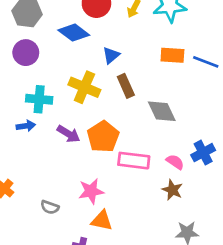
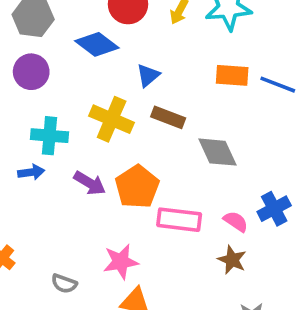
brown rectangle: (126, 86) -> (168, 117), turned -45

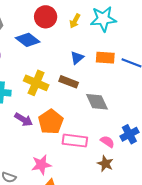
blue triangle: (148, 75) -> (77, 58), moved

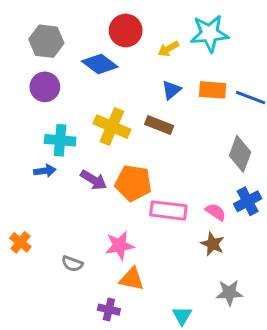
yellow arrow: (75, 21) -> (168, 49), moved, turned 32
gray diamond: (97, 102) -> (240, 154), moved, turned 45
orange pentagon: (51, 122) -> (133, 183), turned -30

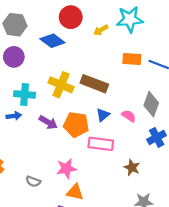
blue triangle: (171, 90) -> (103, 115), moved
brown rectangle: (159, 125) -> (94, 84), size x1.4
pink semicircle: (216, 212) -> (129, 116), moved

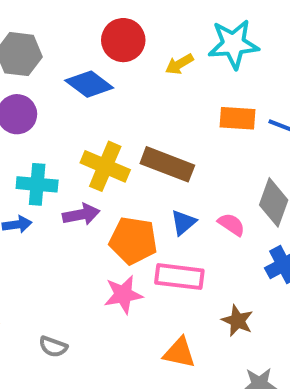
purple arrow: (48, 122) -> (81, 214), moved, turned -42
pink star: (66, 169) -> (123, 295), moved
orange triangle: (75, 192) -> (179, 353), moved

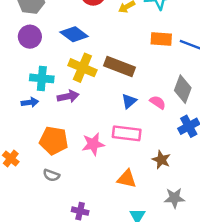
blue diamond: (89, 84) -> (74, 34), moved
orange pentagon: (133, 240) -> (54, 141), moved

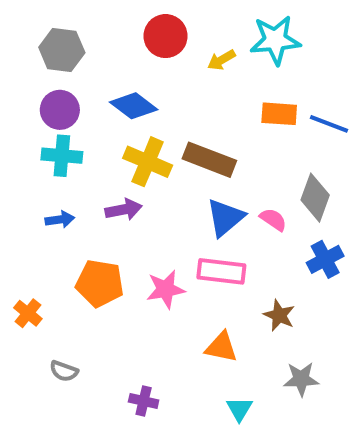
cyan cross: (42, 78) -> (62, 156), moved
blue triangle: (129, 101) -> (225, 218), size x1.5
gray semicircle: (51, 175) -> (64, 371), moved

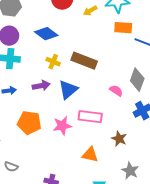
orange rectangle: (279, 114) -> (123, 28), moved
yellow cross: (148, 162) -> (53, 62), size x0.6
blue triangle: (225, 218) -> (68, 90), moved
gray star: (301, 379) -> (130, 171), turned 30

